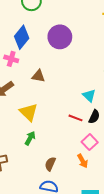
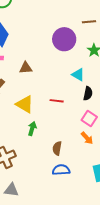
purple circle: (60, 37) -> (64, 39), moved
red line: (75, 118) -> (57, 101), moved

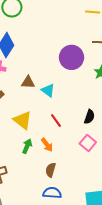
cyan triangle: (78, 75) -> (48, 90), moved
red line: (57, 101) -> (56, 121), turned 40
orange arrow: (87, 138) -> (47, 145), moved

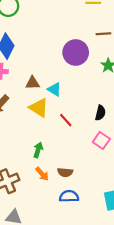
yellow triangle: (22, 120) -> (39, 108), moved
orange arrow: (47, 145) -> (42, 174), moved
brown semicircle: (51, 170) -> (65, 172), turned -96

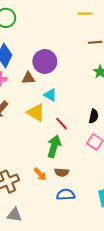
purple circle: (76, 52) -> (45, 61), moved
brown triangle: (33, 83) -> (28, 78), moved
green arrow: (38, 150) -> (54, 146), moved, size x1.5

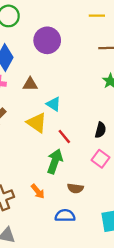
purple circle: (45, 61) -> (47, 40), moved
brown semicircle: (62, 172) -> (75, 188), moved

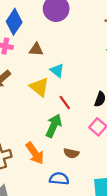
orange arrow: (38, 191) -> (35, 153), size x1.5

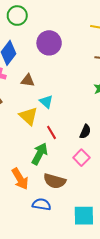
brown semicircle: (71, 153) -> (55, 181), size x1.5

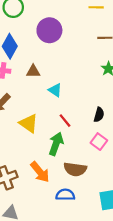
yellow triangle: (28, 116) -> (29, 123), moved

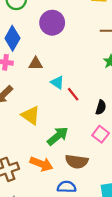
red line: (65, 121) -> (73, 94), moved
green arrow: (56, 144) -> (58, 136), turned 30
orange arrow: (40, 172) -> (41, 164), turned -30

